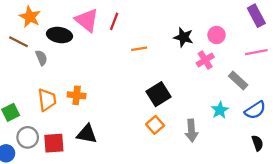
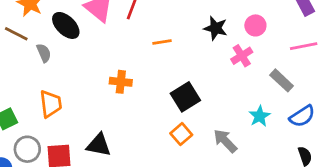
black ellipse: (60, 35) -> (66, 25), turned 35
orange cross: (77, 95) -> (121, 82), moved
gray arrow: (191, 131) -> (225, 141), turned 140

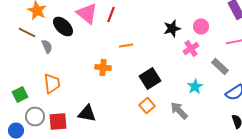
black star: (216, 28) -> (172, 28), turned -30
orange line: (162, 42) -> (126, 46), moved
cyan star: (260, 116) -> (195, 86), moved

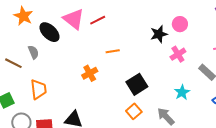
red line: (111, 14) -> (98, 20), turned 42
pink circle: (201, 26) -> (180, 24), moved
brown line: (27, 32) -> (13, 63), moved
orange cross: (103, 68) -> (90, 73), turned -35

